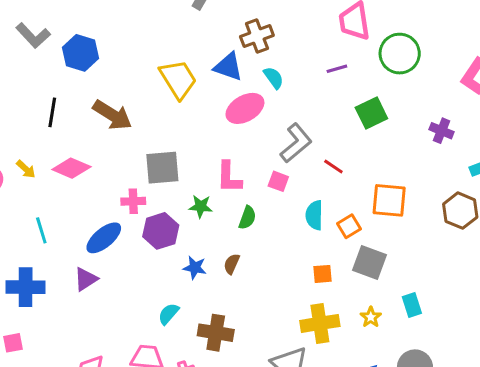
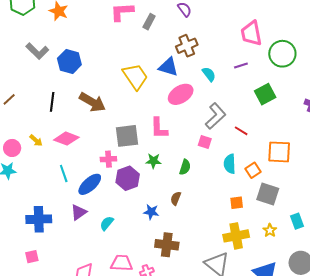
cyan semicircle: (274, 78) -> (209, 74), moved
pink L-shape: (229, 177) -> (159, 128), moved
cyan line: (41, 230) -> (64, 174), moved
blue star: (195, 268) -> (151, 212), moved
cyan semicircle: (168, 314) -> (107, 223), moved

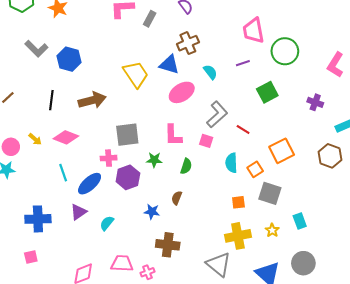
brown arrow: (92, 102) -> (92, 100), turned -44
pink L-shape: (159, 128) -> (173, 135), moved
orange square: (279, 152) -> (282, 151), turned -30

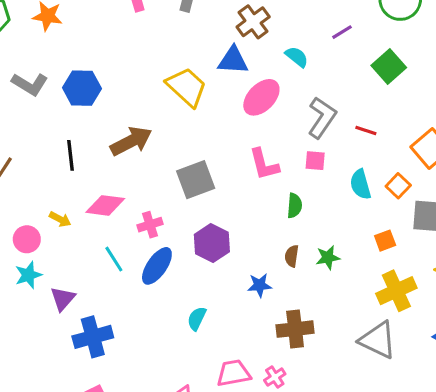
pink cross: (109, 158) -> (150, 225), moved
green star: (154, 160) -> (328, 257), moved
purple triangle: (78, 212) -> (63, 299), moved

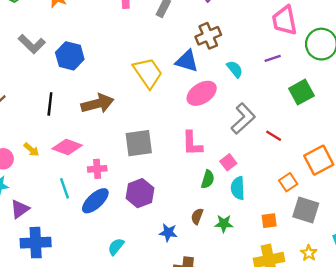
pink square: (315, 161) -> (228, 162), moved, turned 35
cyan semicircle: (360, 184) -> (238, 188), moved

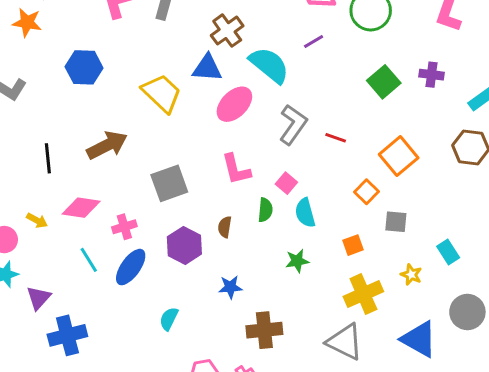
blue hexagon: (70, 56) -> (84, 67), moved
cyan semicircle: (235, 69) -> (269, 65), size x1.8
green square: (301, 92) -> (384, 82), moved
gray square: (306, 210) -> (396, 222), size x0.7
brown semicircle: (197, 216) -> (225, 227), moved

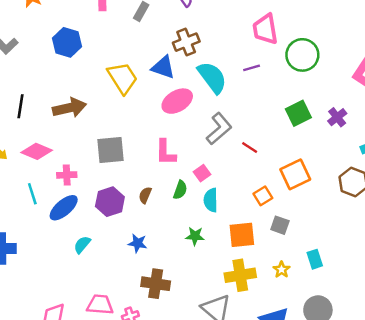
purple cross: (432, 75) -> (337, 117), turned 30
orange square: (353, 245) -> (242, 235), size x1.6
cyan semicircle: (169, 319) -> (82, 245), moved

